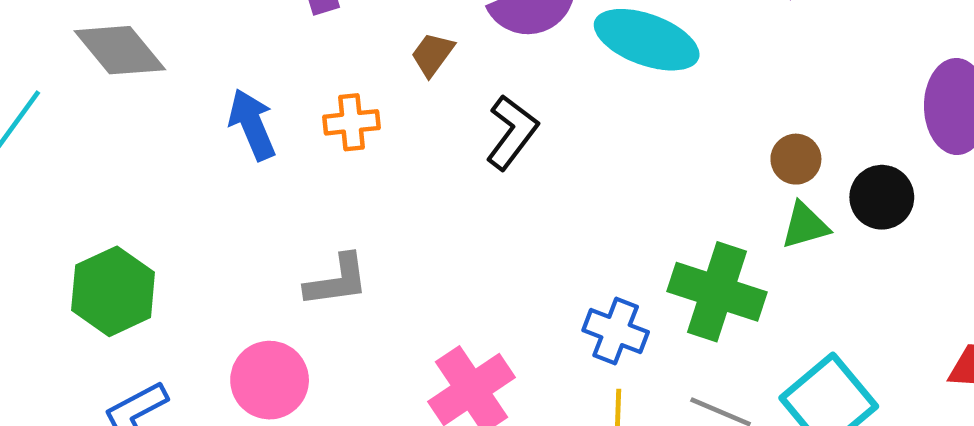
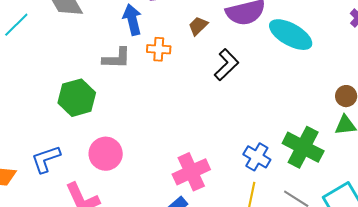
blue arrow: (252, 124) -> (132, 20), moved
gray L-shape: (337, 281) -> (117, 58), moved
green hexagon: (113, 291) -> (77, 98), moved

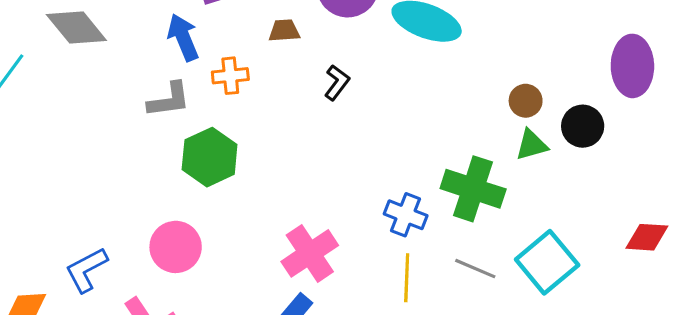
brown trapezoid: (198, 26) -> (284, 31), turned 50
black L-shape: (227, 65) -> (337, 82), size x0.7
green hexagon: (77, 98) -> (210, 157), moved

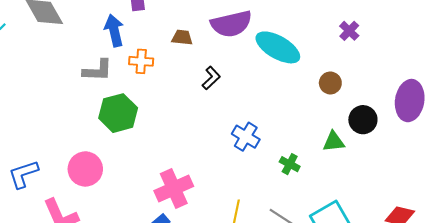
brown circle: (526, 101) -> (330, 83), moved
black circle: (583, 126) -> (363, 120), moved
green cross: (473, 189) -> (290, 164), size x0.5
blue cross: (406, 215) -> (246, 137), moved

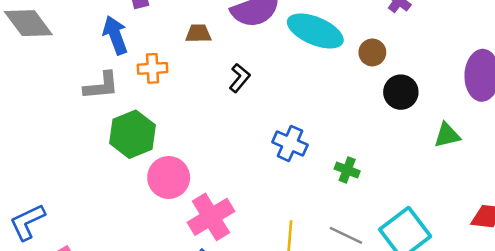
brown circle: (330, 83) -> (372, 52), moved
black circle: (363, 120) -> (401, 92), moved
green triangle: (334, 142) -> (447, 135), moved
pink circle: (85, 169) -> (169, 177), moved

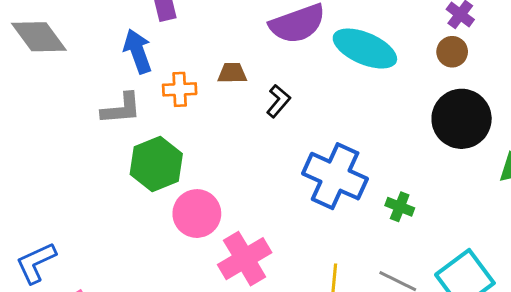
brown trapezoid: (198, 33) -> (232, 73), moved
brown circle: (372, 52) -> (452, 52), moved
black circle: (401, 92) -> (462, 119), size x1.5
blue cross: (290, 143) -> (335, 176), size x1.6

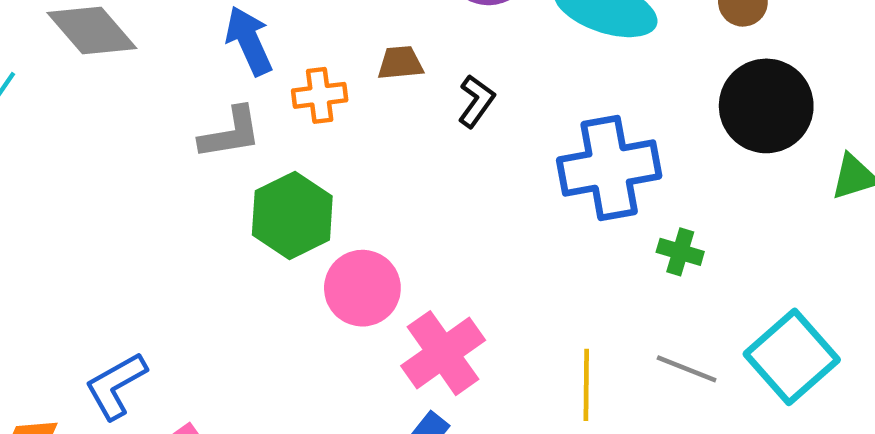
blue cross: (335, 176) -> (609, 168), moved, turned -30

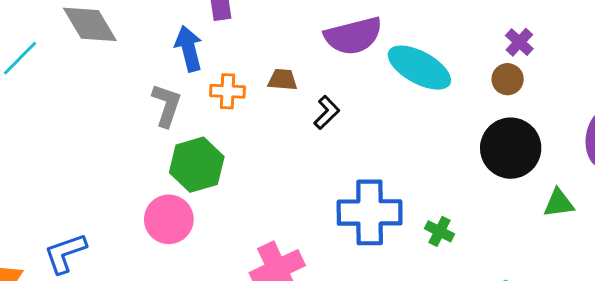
gray L-shape: (230, 133) -> (167, 105), turned -72
blue cross: (609, 168) -> (370, 212), moved
pink circle: (362, 288) -> (169, 219), moved

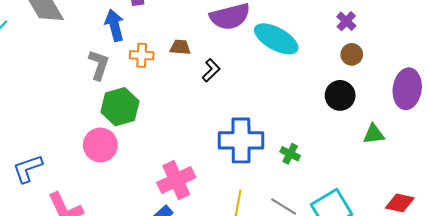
brown circle: (508, 79) -> (352, 54), moved
black circle: (511, 148) -> (340, 95), size x0.7

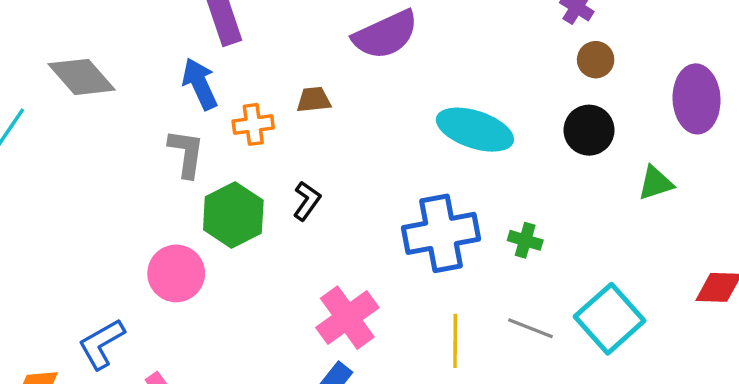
cyan ellipse: (276, 39) -> (475, 130), moved
black L-shape: (211, 70) -> (307, 201), moved
pink circle: (100, 145) -> (176, 273), moved

